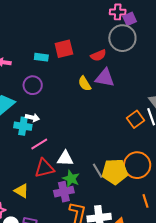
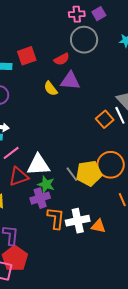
purple square: (130, 19) -> (99, 14), moved
white triangle: (65, 158) -> (38, 165), size x1.4

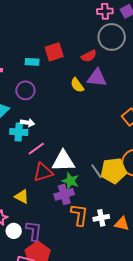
white cross: (78, 221) -> (101, 218), size x0.7

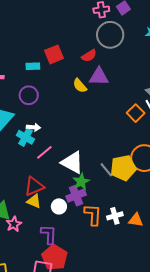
cyan cross: (19, 132) -> (25, 137), turned 30
white triangle: (63, 161) -> (72, 163), turned 35
red triangle: (43, 172) -> (34, 186), moved
green star: (70, 181) -> (81, 182), turned 30
white circle: (14, 231) -> (59, 206), moved

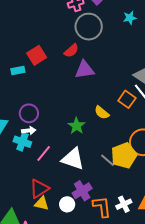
yellow semicircle: (80, 86) -> (102, 113), moved
purple circle: (29, 95) -> (29, 113), moved
green star: (81, 182) -> (77, 126), moved

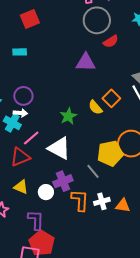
red semicircle: (71, 51) -> (111, 41), moved
red square: (37, 55) -> (30, 19), moved
orange square: (127, 99) -> (111, 98), moved
gray line: (108, 160) -> (93, 171), moved
red triangle: (39, 189) -> (20, 157), moved

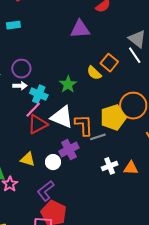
cyan cross: (12, 123) -> (39, 94), moved
red triangle: (20, 157) -> (38, 124), moved
gray line: (93, 171) -> (98, 137), turned -63
orange L-shape: (80, 200) -> (84, 125), moved
purple L-shape: (36, 220) -> (46, 191), turned -125

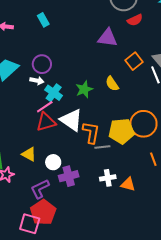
cyan rectangle: (13, 25) -> (43, 20), turned 56
orange square: (109, 63) -> (134, 61), moved
purple cross: (69, 150) -> (69, 176), moved

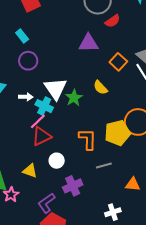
purple circle: (42, 64) -> (28, 61), moved
white triangle: (71, 120) -> (55, 89), moved, turned 30
gray line: (102, 147) -> (104, 166), moved
white circle: (53, 162) -> (57, 161), moved
white cross: (108, 178) -> (113, 212), moved

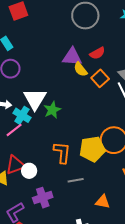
red semicircle: (113, 21) -> (97, 53), moved
yellow semicircle: (100, 88) -> (80, 69), moved
red triangle: (41, 136) -> (15, 165), moved

